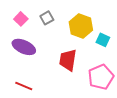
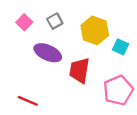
purple ellipse: (24, 47) -> (48, 53), moved

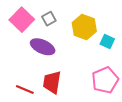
pink square: (24, 22) -> (22, 20), size x1.6
red trapezoid: (79, 70) -> (52, 82), moved

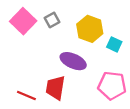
purple ellipse: (43, 47) -> (73, 61), moved
pink pentagon: (105, 80) -> (112, 86), turned 30

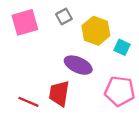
gray square: (52, 20) -> (64, 16), moved
pink square: (23, 21) -> (25, 22), turned 30

